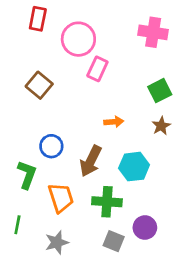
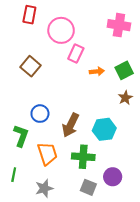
orange arrow: (114, 122) -> (97, 71), moved

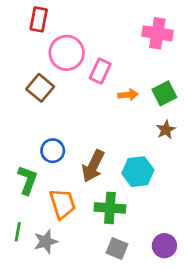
pink circle: (61, 30) -> (67, 53), moved
purple circle: (113, 177) -> (164, 246), moved
gray star: (44, 188) -> (46, 241), moved

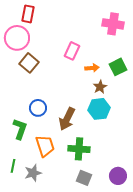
pink circle: (67, 53) -> (17, 38), moved
brown star: (166, 130) -> (100, 87), moved
cyan hexagon: (138, 172) -> (99, 109), moved

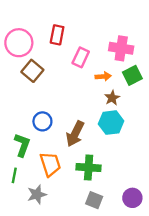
red rectangle: (28, 14) -> (57, 35), moved
pink cross: (113, 24) -> (121, 48), moved
green line: (13, 166) -> (14, 175), moved

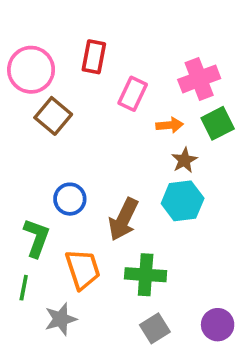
pink cross: (121, 48) -> (199, 79), turned -30
gray square: (94, 200) -> (155, 328), turned 36

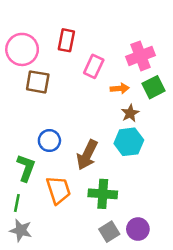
brown square: (53, 116) -> (38, 82), turned -30
gray star: (61, 319) -> (21, 230), moved, turned 30
purple circle: (218, 325) -> (138, 229), moved

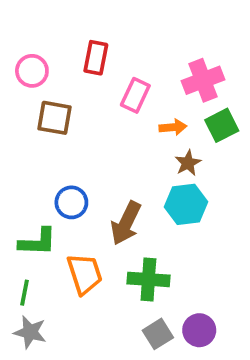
pink circle: (22, 49) -> (32, 71), size x0.7
green L-shape: (26, 168) -> (38, 242), turned 72

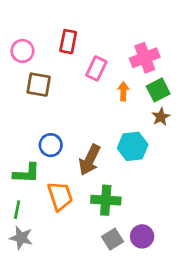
orange arrow: (173, 127) -> (123, 91), turned -84
brown star: (188, 163) -> (161, 117), moved

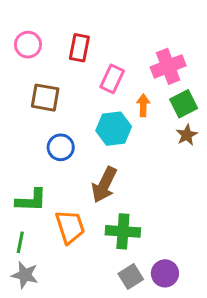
pink circle: (22, 51) -> (28, 45), moved
blue circle: (51, 145) -> (61, 147), moved
cyan hexagon: (133, 146) -> (114, 129), moved

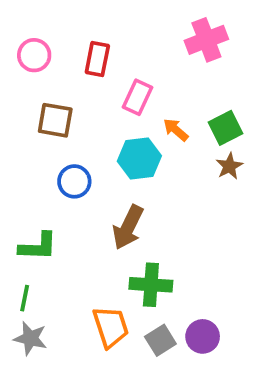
pink cross: (168, 66) -> (206, 40), moved
orange arrow: (143, 105) -> (176, 130), turned -50
orange trapezoid: (70, 227) -> (111, 327), moved

